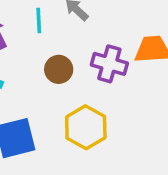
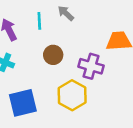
purple cross: (109, 64) -> (91, 66), moved

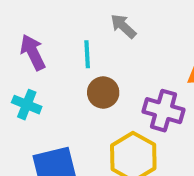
cyan line: (39, 21) -> (87, 54), moved

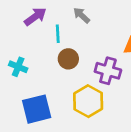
purple arrow: (33, 52) -> (35, 17), moved, turned 80

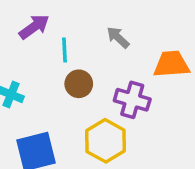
gray arrow: (82, 15) -> (118, 37), moved

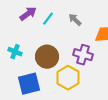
cyan line: (64, 50) -> (48, 19), moved, turned 40
brown circle: (79, 84) -> (47, 57), moved, size x1.5

